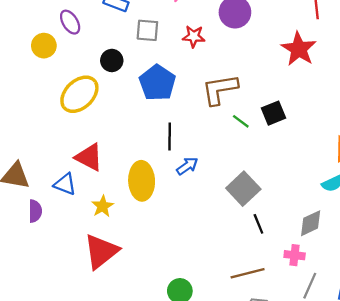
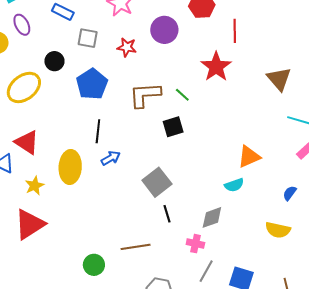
black square: (274, 113) -> (173, 127), moved
green line: (241, 121) -> (182, 95), moved
brown line: (248, 273) -> (136, 247), moved

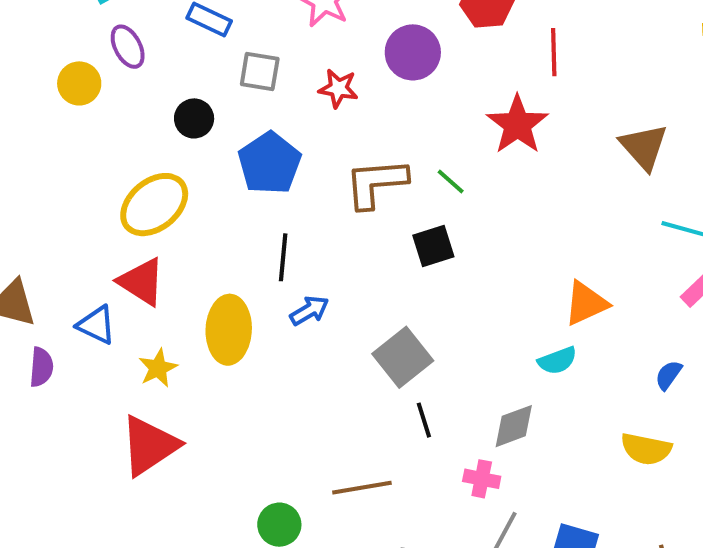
yellow ellipse: (24, 87) -> (154, 205), moved

